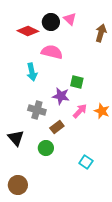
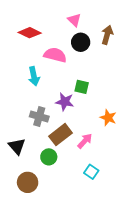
black circle: (51, 22) -> (81, 42), moved
pink arrow: (80, 111) -> (85, 141), moved
brown rectangle: (57, 127) -> (60, 135), size x1.5
brown circle: (18, 185) -> (28, 182), moved

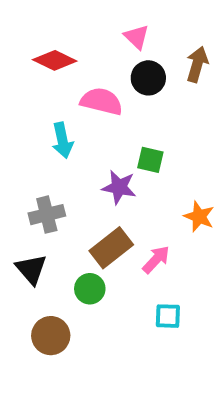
gray cross: (39, 117) -> (47, 215), moved, turned -30
cyan square: (91, 172) -> (168, 316), turned -32

